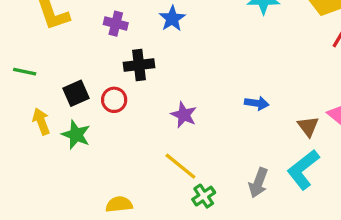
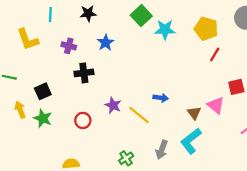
red circle: (114, 100) -> (83, 120), moved
yellow line: (180, 166) -> (139, 115), moved

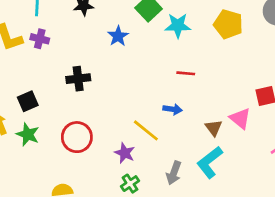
blue star: (106, 43) -> (118, 36), moved
purple cross: (69, 46) -> (40, 39), moved
red line: (215, 55) -> (186, 73), moved, turned 64
purple star: (113, 105) -> (125, 153), moved
red circle: (83, 120) -> (77, 137), size x1.5

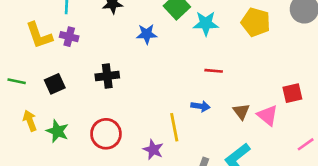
blue star: (118, 36) -> (147, 34), turned 30
black square: (28, 101) -> (55, 84), moved
brown triangle: (214, 128) -> (241, 111), moved
yellow line: (146, 130) -> (174, 127), turned 40

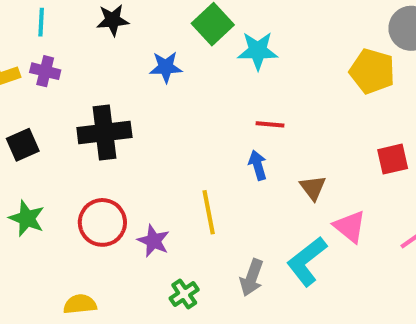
yellow pentagon: (256, 22) -> (372, 71), moved
black cross: (107, 76) -> (104, 133), size x1.4
blue arrow: (201, 106) -> (258, 165), moved, turned -114
pink triangle: (268, 115) -> (350, 227), moved
purple star: (153, 150) -> (153, 241), moved

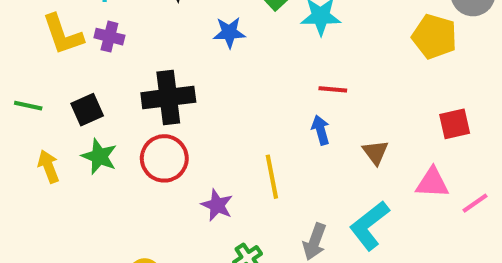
green star: (27, 218) -> (99, 156), moved
red circle: (102, 222) -> (164, 158), moved
pink triangle: (350, 227) -> (432, 183), moved, turned -36

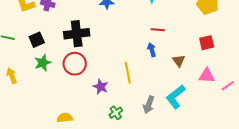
red square: (455, 124) -> (207, 43), moved
green star: (99, 156) -> (43, 63), turned 30
yellow arrow: (48, 167) -> (12, 76), moved

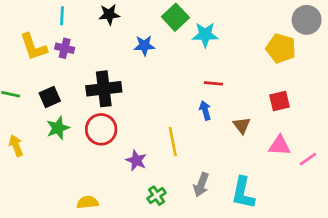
cyan L-shape: (176, 97) -> (243, 193), moved, turned -40

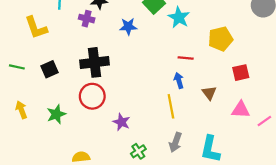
cyan star: (205, 35) -> (179, 17), turned 30
purple cross: (65, 48) -> (87, 19), moved
yellow pentagon: (281, 48) -> (220, 39), moved, turned -30
green star: (58, 128) -> (56, 114), moved
yellow line: (173, 142) -> (171, 106), moved

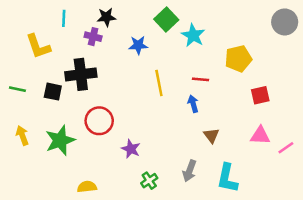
black cross: (94, 62) -> (81, 74), moved
black square: (49, 69) -> (53, 92), turned 36
brown triangle: (209, 93) -> (211, 135), moved
yellow line: (171, 106) -> (159, 83), moved
green star: (56, 114) -> (60, 140), size x1.4

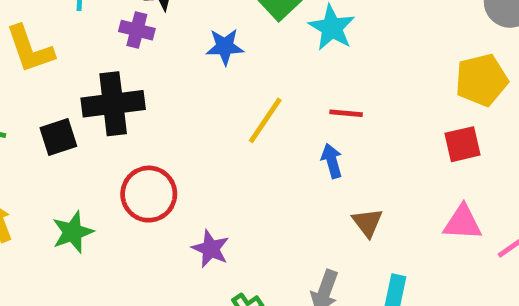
yellow pentagon: (238, 59) -> (482, 80), moved
yellow line: (159, 83) -> (265, 120), turned 45
black square: (53, 92) -> (58, 137), turned -30
green star: (60, 140) -> (73, 232), size x0.7

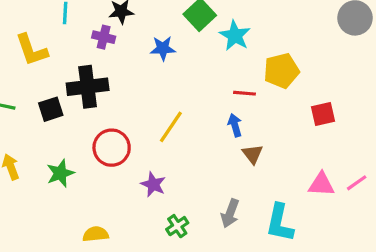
yellow pentagon: (482, 80) -> (281, 71), moved
yellow line: (265, 120) -> (171, 127), moved
brown triangle: (367, 223) -> (253, 154), moved
pink triangle: (463, 223) -> (321, 184), moved

